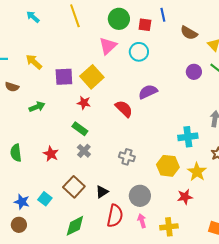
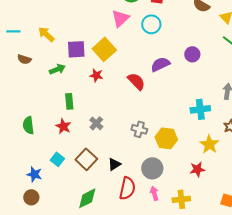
purple circle: (194, 72) -> (192, 54), moved
green arrow: (37, 107) -> (57, 69), moved
green rectangle: (80, 129) -> (69, 101), moved, turned 49
yellow hexagon: (168, 166) -> (166, 138), moved
cyan square: (45, 199) -> (57, 159), moved

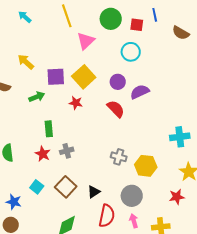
pink triangle: (120, 18) -> (86, 41), moved
purple circle: (192, 54) -> (118, 82), moved
gray cross: (96, 123) -> (67, 151), moved, turned 32

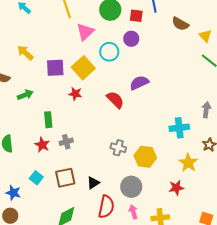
cyan circle: (131, 52) -> (109, 52), moved
purple circle: (118, 82) -> (131, 39), moved
green arrow: (37, 97) -> (25, 95), moved
brown square: (66, 187) -> (65, 178), turned 35

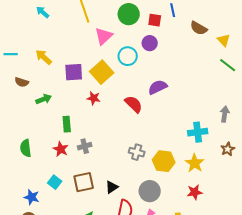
yellow star: (188, 163) -> (195, 163), moved

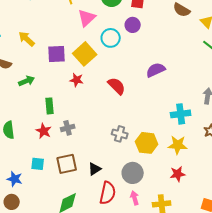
purple semicircle: (158, 87) -> (156, 70), moved
yellow star: (195, 163) -> (178, 145), turned -30
cyan square: (55, 182) -> (38, 164), turned -32

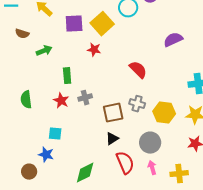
red semicircle: (117, 86) -> (138, 70), moved
brown square: (67, 164) -> (113, 113), moved
blue star: (15, 179) -> (46, 155), moved
red semicircle: (108, 193) -> (125, 163), turned -35

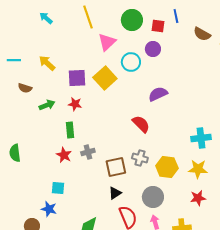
purple semicircle: (173, 40) -> (158, 94), moved
red star: (94, 50) -> (75, 104), moved
green semicircle: (26, 100) -> (15, 153), moved

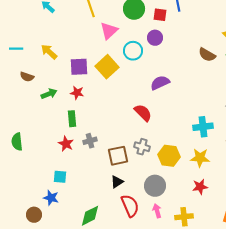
brown semicircle: (202, 34) -> (207, 55), moved

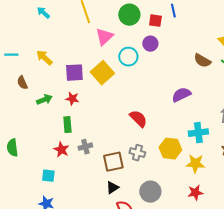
brown semicircle: (27, 77) -> (22, 83), turned 48
purple semicircle: (160, 83) -> (181, 95), moved
yellow hexagon: (169, 156) -> (170, 149), moved
cyan square: (60, 177) -> (48, 176), moved

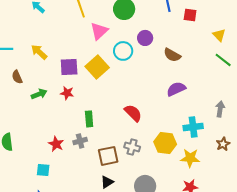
red square: (155, 21) -> (190, 15), moved
brown semicircle: (202, 61) -> (172, 55), moved
green rectangle: (67, 125) -> (89, 119), moved

